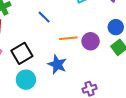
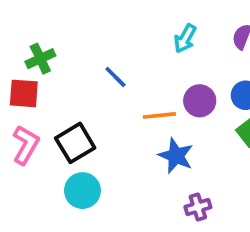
purple circle: (91, 41) -> (200, 101), moved
blue star: (57, 64) -> (176, 156), moved

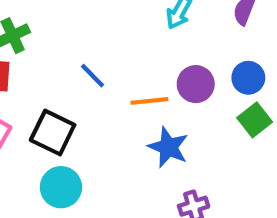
blue line: (115, 77) -> (93, 76), moved
black square: (75, 143) -> (53, 132), turned -33

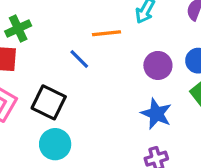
orange line: (149, 101) -> (107, 33), moved
blue star: (168, 147) -> (156, 114), moved

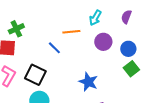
purple circle: (158, 65) -> (103, 42), moved
blue star: (156, 114) -> (88, 82), moved

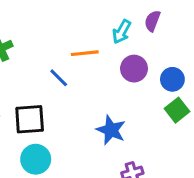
purple semicircle: (126, 17) -> (152, 21), moved
black square: (35, 75) -> (30, 119), turned -30

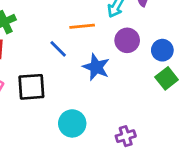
blue star: (111, 130) -> (96, 67), moved
cyan circle: (36, 159) -> (72, 123), moved

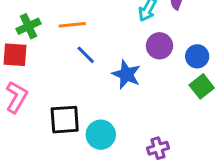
orange line: (82, 26) -> (72, 25), moved
black square: (31, 87) -> (65, 120), moved

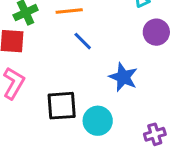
blue star: (126, 74) -> (123, 77), moved

